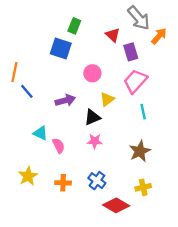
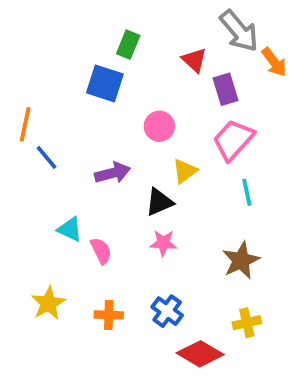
orange arrow: (159, 36) -> (274, 62), turned 102

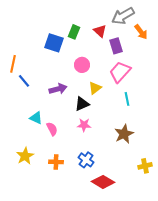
gray arrow: (239, 31) -> (123, 16), turned 100
green rectangle: (128, 45) -> (74, 32), moved
yellow cross: (247, 323) -> (145, 166), moved

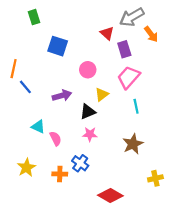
green rectangle: (74, 32) -> (34, 17), moved, turned -40
blue cross: (86, 160) -> (80, 163), moved

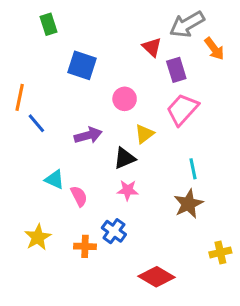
cyan line: (136, 106) -> (193, 169), moved

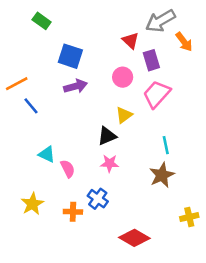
green rectangle: (49, 24) -> (42, 21), turned -36
orange line: (20, 97) -> (17, 84), turned 50
pink circle: (125, 99) -> (123, 77), moved
purple arrow: (88, 135) -> (76, 86), moved

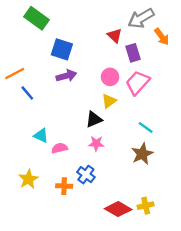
green rectangle: (42, 21) -> (36, 18), size x1.5
pink circle: (123, 77) -> (110, 77), moved
cyan line: (166, 145) -> (146, 127), turned -42
pink semicircle: (68, 169) -> (59, 148), turned -77
yellow cross: (189, 217) -> (146, 206), moved

